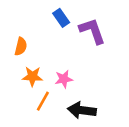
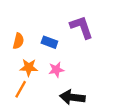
blue rectangle: (61, 18) -> (49, 42), moved, turned -35
orange line: (43, 101) -> (21, 89), moved

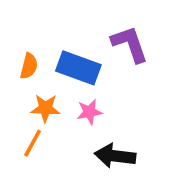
blue rectangle: (49, 42) -> (78, 68), size x1.6

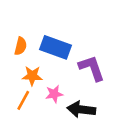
purple L-shape: (130, 44) -> (92, 68), moved
pink star: (89, 112) -> (54, 94), moved

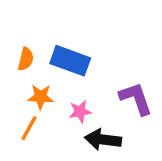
purple L-shape: (92, 68) -> (136, 98), moved
pink star: (54, 94) -> (80, 112), moved

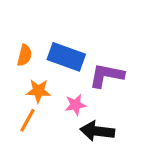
purple L-shape: (136, 98) -> (107, 75), moved, turned -60

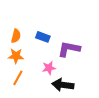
blue rectangle: (66, 57) -> (43, 37), size x0.6
orange star: (38, 91) -> (16, 56), moved

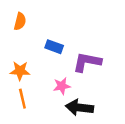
orange semicircle: (16, 36) -> (20, 21), moved
orange line: (18, 78) -> (22, 99), turned -42

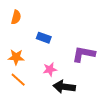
purple L-shape: (87, 62) -> (84, 54), moved
orange line: (22, 99) -> (18, 80), turned -35

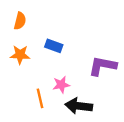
orange star: (16, 57) -> (20, 55), moved
orange line: (18, 80) -> (40, 98), moved, turned 35

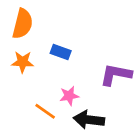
orange semicircle: (20, 21) -> (23, 24), size x1.5
orange line: (40, 98) -> (45, 111), turned -42

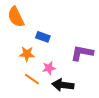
orange semicircle: (23, 24) -> (16, 17), turned 140
orange star: (23, 62) -> (27, 54), moved

